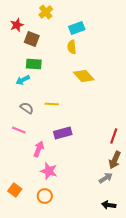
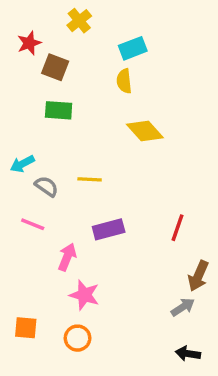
cyan arrow: (23, 80) -> (22, 164), moved
red line: (114, 136) -> (178, 228), moved
orange square: (15, 190) -> (26, 328), turned -32

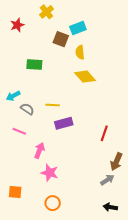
brown square: (55, 67) -> (61, 39), moved
yellow semicircle: (124, 81) -> (80, 52), moved
purple rectangle: (109, 229) -> (64, 123), moved
orange circle: (78, 338) -> (53, 203), moved

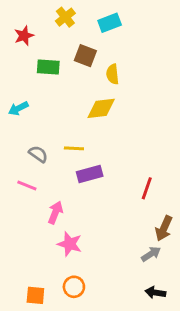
cyan rectangle: (78, 28) -> (110, 23), moved
green rectangle: (34, 64) -> (48, 67), moved
yellow diamond: (85, 77) -> (101, 108), moved, turned -55
cyan arrow: (13, 96) -> (18, 108), moved
orange square: (15, 192) -> (35, 295), moved

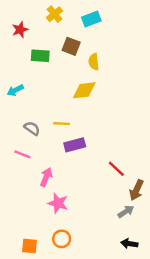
red line: (147, 188) -> (116, 169), moved, turned -66

